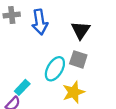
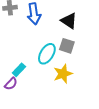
black triangle: (81, 30) -> (69, 21), turned -30

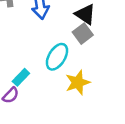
gray square: (67, 46) -> (83, 34), moved, turned 35

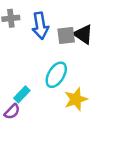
gray square: (83, 34) -> (66, 35), moved, turned 30

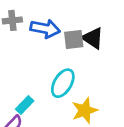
blue arrow: (40, 26) -> (45, 29), turned -70

